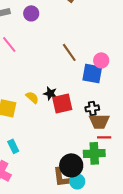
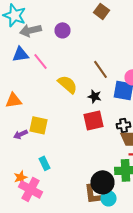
black star: (50, 93) -> (94, 96), moved
yellow semicircle: (32, 97) -> (68, 84), moved, size x1.5

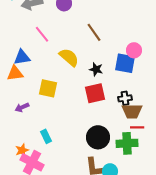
blue triangle: (20, 54) -> (22, 57), moved
brown line: (100, 69) -> (94, 32), moved
yellow square: (38, 125) -> (48, 88), moved
black circle: (102, 182) -> (98, 137), moved

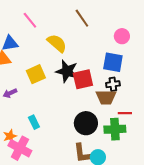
blue square: (125, 63) -> (113, 62), moved
black star: (96, 69) -> (67, 71), moved, size x1.6
yellow square: (48, 88) -> (36, 74), turned -36
brown trapezoid: (132, 111) -> (106, 97), moved

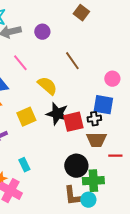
black cross: (113, 84) -> (94, 119), moved
green cross: (115, 129) -> (93, 181), moved

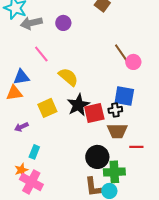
brown line: (72, 61) -> (121, 53), moved
pink circle: (112, 79) -> (133, 62), moved
black star: (57, 114) -> (78, 105), turned 30
cyan rectangle: (24, 165) -> (34, 152), moved, turned 48

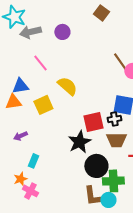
black star: (78, 105) -> (79, 142), moved
yellow square: (47, 108) -> (43, 105), moved
pink cross: (31, 182) -> (30, 191), size x0.7

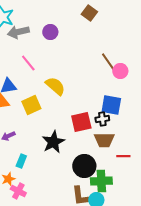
black star: (79, 142) -> (53, 142), moved

